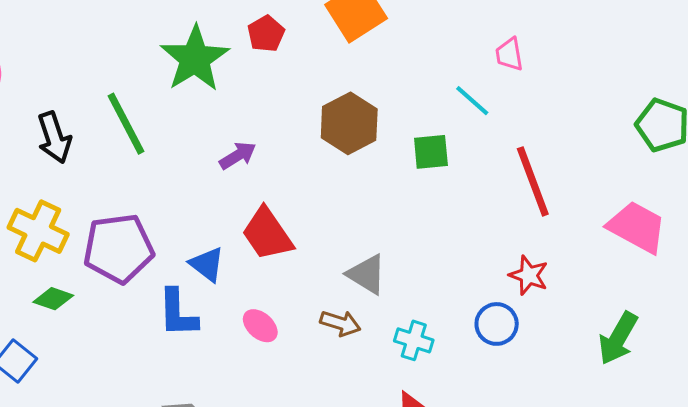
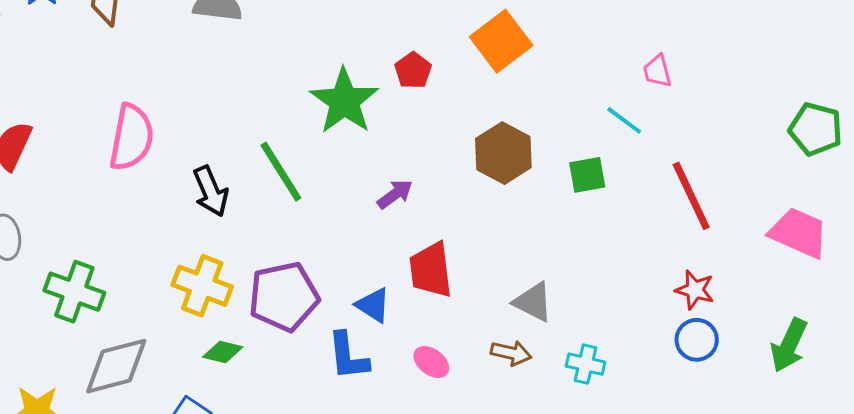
red trapezoid: (267, 234) -> (431, 270), turned 32
blue circle: (497, 324) -> (697, 340), moved

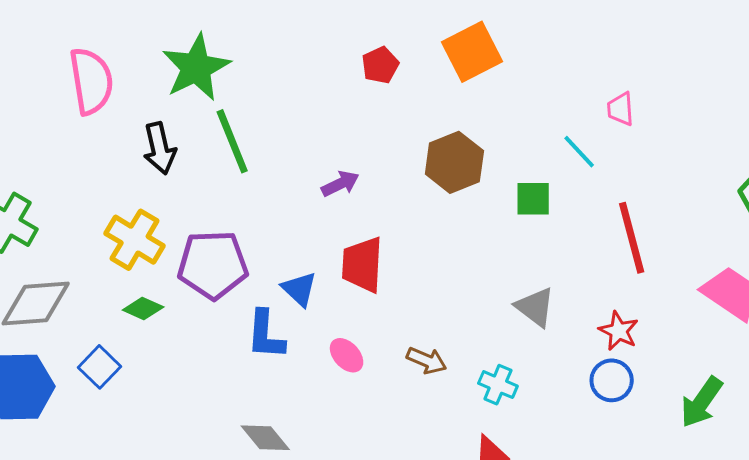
green star: (344, 101) -> (196, 68), moved
pink semicircle: (131, 137) -> (91, 81), turned -30
gray triangle: (533, 302) -> (535, 307), moved

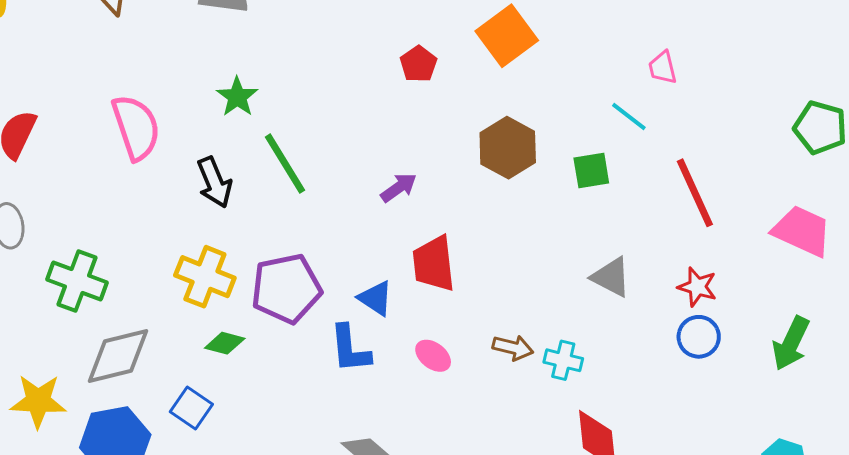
green star: (196, 68) -> (237, 97), size x0.6
cyan cross: (498, 385) -> (563, 360), moved

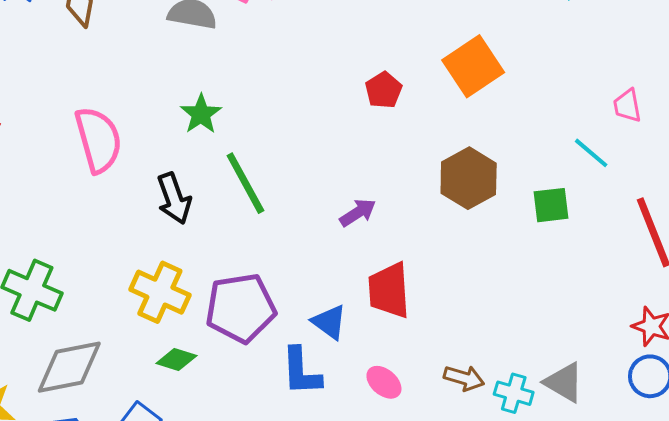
gray triangle: (611, 277) -> (564, 382), moved

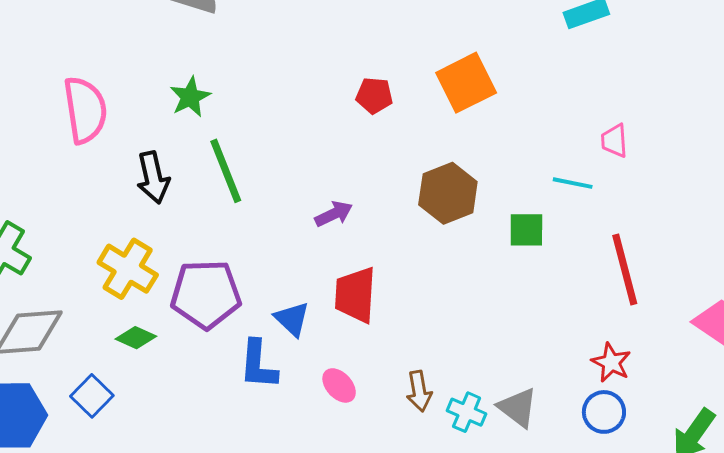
red pentagon: (384, 90) -> (374, 96), turned 30
cyan line: (591, 153) -> (573, 183), turned -36
brown arrow: (464, 378) -> (419, 391), turned 57

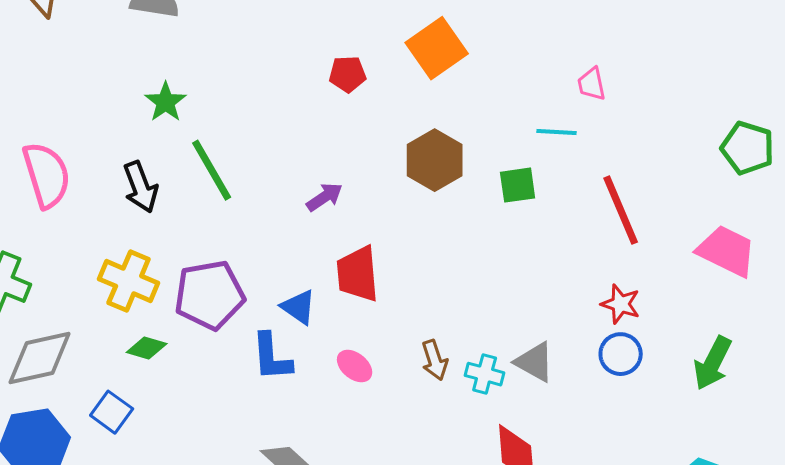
pink semicircle: (85, 110) -> (47, 175), moved

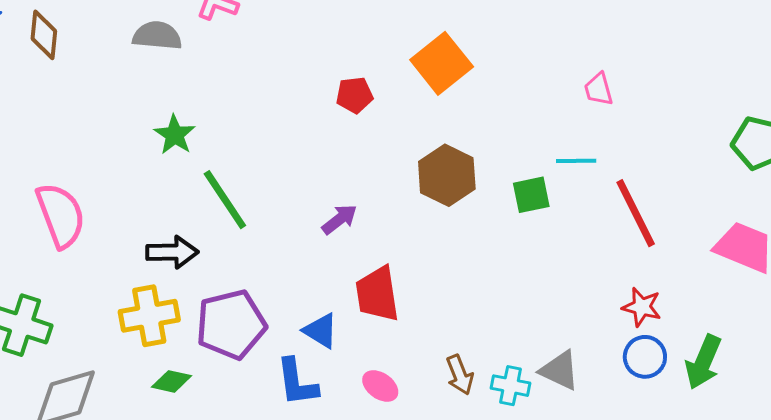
cyan line: (557, 132) -> (576, 161), moved
black arrow: (141, 187) -> (172, 252), moved, turned -66
yellow cross: (129, 281) -> (149, 316), turned -30
green arrow: (713, 363) -> (703, 362), moved

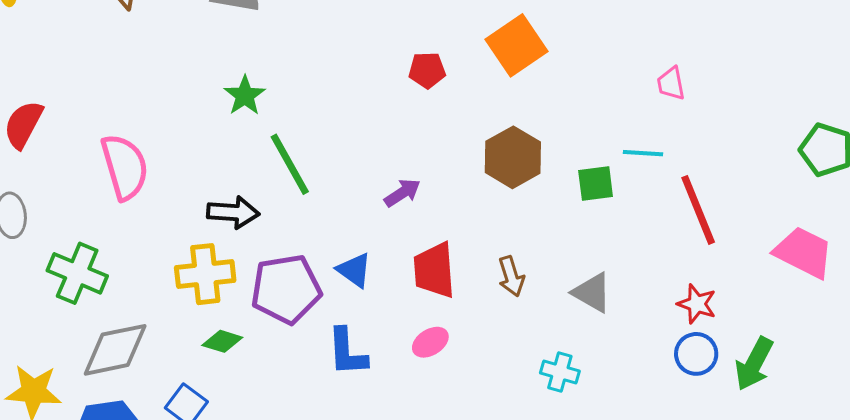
blue triangle: (321, 331) -> (354, 270), moved
gray triangle: (560, 370) -> (592, 292), moved
brown arrow: (460, 375) -> (511, 276), moved
pink ellipse: (380, 386) -> (430, 342), moved, turned -72

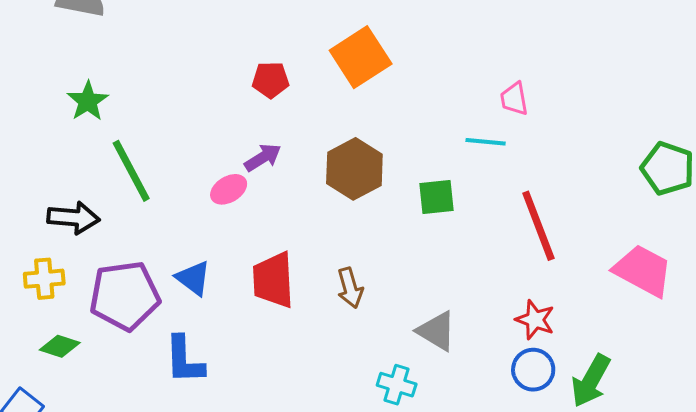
cyan line: (643, 153) -> (486, 142), moved
purple arrow: (402, 193) -> (263, 158), moved
yellow cross: (205, 274) -> (44, 279), size x0.7
gray triangle: (592, 292) -> (437, 331), moved
pink ellipse: (430, 342) -> (229, 189), moved

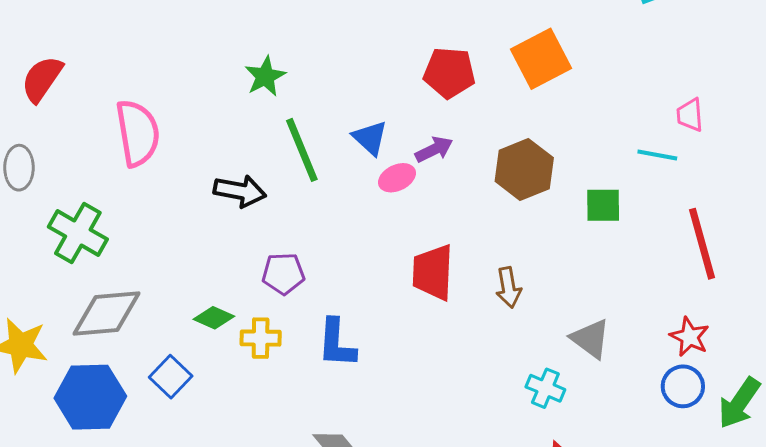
red pentagon: (271, 80) -> (449, 73), size x1.4
blue triangle: (193, 278) -> (370, 138), moved
yellow cross: (44, 279) -> (261, 338), moved
purple pentagon: (125, 296) -> (283, 274), size x0.6

